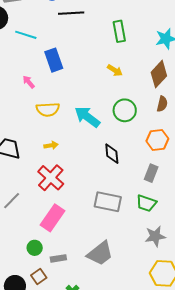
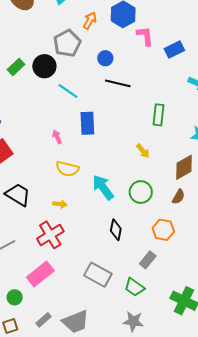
gray rectangle: (58, 258) -> (44, 320), moved, turned -49

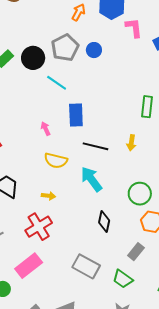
gray pentagon: (67, 43) -> (65, 48), moved
black line: (118, 83) -> (95, 146), moved
yellow arrow: (143, 151) -> (131, 143), turned 49
green circle: (141, 192) -> (140, 194), moved

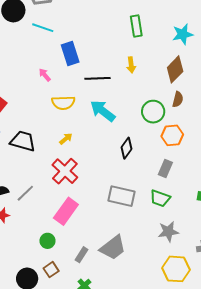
yellow arrow: (48, 196) -> (66, 139), turned -32
black diamond: (104, 222) -> (127, 148), turned 40

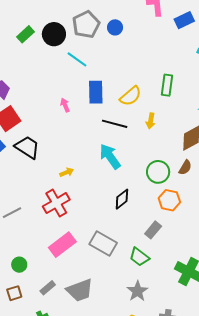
yellow semicircle: (63, 103) -> (131, 96), moved, turned -55
black trapezoid: (23, 141) -> (27, 147), moved
pink rectangle: (66, 211) -> (62, 245), moved
gray star: (168, 232) -> (137, 291), turned 30

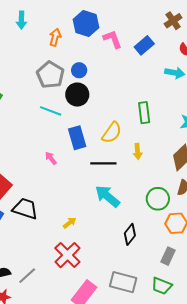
black circle: (54, 34) -> (77, 95), moved

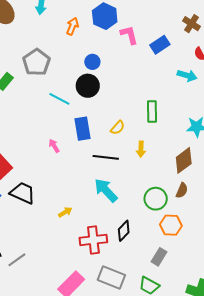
brown cross: (173, 21) -> (192, 24), turned -30
gray pentagon: (50, 75) -> (36, 62), moved
yellow semicircle: (112, 133) -> (118, 128), size x0.7
red cross: (67, 255) -> (93, 240), moved, turned 32

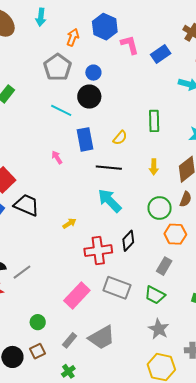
gray pentagon: (36, 62) -> (57, 67), moved
yellow arrow: (141, 149) -> (154, 167), moved

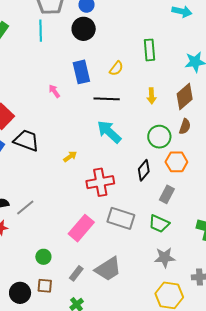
cyan line: (61, 110) -> (41, 31), moved, turned 65
black diamond: (128, 241) -> (144, 170), moved
gray star: (159, 329) -> (165, 257), turned -30
brown square: (38, 351) -> (45, 286), turned 35

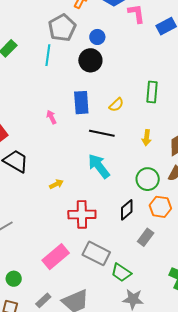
green trapezoid: (159, 224) -> (121, 273), moved

